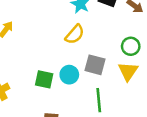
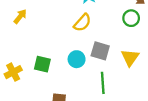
green circle: (131, 46) -> (131, 18), moved
green square: (44, 79) -> (42, 64), moved

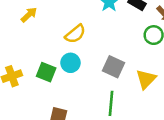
yellow semicircle: (82, 23) -> (75, 34), moved
cyan circle: (77, 59) -> (70, 63), moved

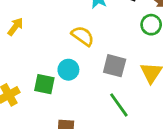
yellow semicircle: (75, 34) -> (83, 36), moved, turned -95
green line: (111, 103) -> (119, 105), turned -30

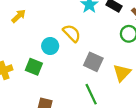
cyan circle: (68, 70) -> (50, 46), moved

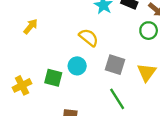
cyan circle: (50, 46) -> (77, 66), moved

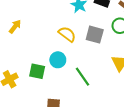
gray square: (115, 65) -> (95, 35), moved
green line: (117, 99) -> (82, 77), moved

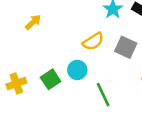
yellow semicircle: (67, 34) -> (93, 41), turned 102
green square: (37, 71) -> (51, 79), turned 35

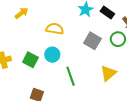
yellow semicircle: (93, 41) -> (55, 29), moved, turned -144
green square: (51, 79) -> (30, 60), turned -35

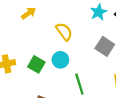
yellow semicircle: (55, 29) -> (64, 32), turned 42

